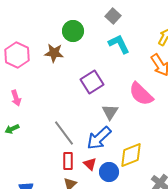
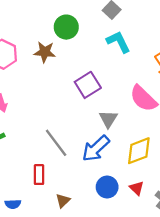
yellow diamond: (131, 155) -> (139, 151), moved
red rectangle: (68, 161) -> (39, 175), moved
red triangle: (90, 164) -> (137, 188), moved

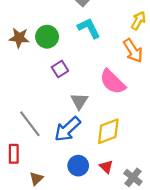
green circle: (66, 27) -> (47, 37), moved
purple square: (88, 85) -> (60, 69), size x0.7

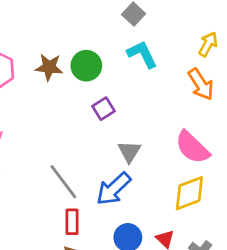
pink semicircle: (113, 82) -> (192, 147), moved
yellow diamond: (108, 131) -> (189, 193), moved
red rectangle: (14, 154) -> (72, 222), moved

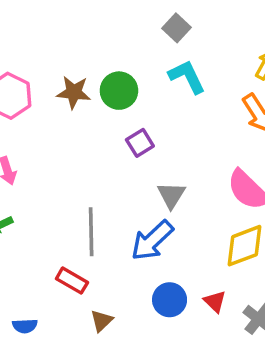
gray line: (63, 182) -> (91, 232), turned 36
red rectangle: (72, 222) -> (72, 281), moved, turned -60

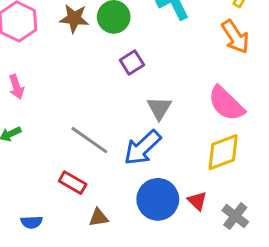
gray line: (91, 232) -> (89, 140), turned -54
blue circle: (170, 300) -> (158, 199), size x1.4
brown triangle: (102, 321) -> (98, 218), turned 35

